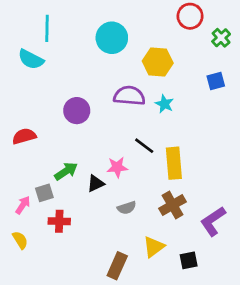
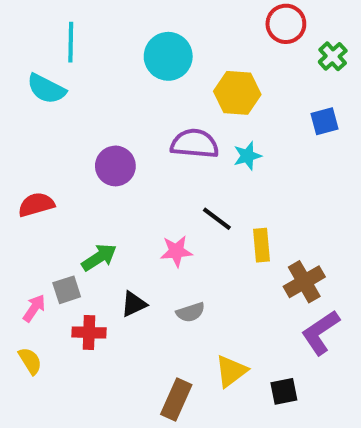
cyan star: (164, 104) -> (247, 156), turned 30
yellow rectangle: (174, 163) -> (262, 245), size x0.7
black triangle: (96, 183) -> (134, 304), moved
brown cross: (173, 205) -> (304, 282), moved

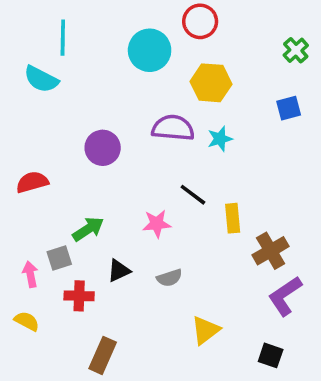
red circle: (286, 24) -> (200, 21), moved
pink arrow: (34, 308) -> (30, 274), turned -45
yellow semicircle: (30, 361) -> (27, 321), turned -30
black square: (284, 391) -> (271, 355), moved, turned 30
brown rectangle: (176, 399) -> (103, 355), moved

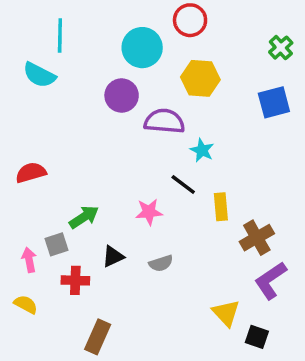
blue square: (289, 108) -> (274, 102), size x1.4
cyan star: (220, 139) -> (202, 150), moved, turned -30
purple circle: (103, 148) -> (122, 95), moved
yellow triangle: (206, 330) -> (226, 313), moved, turned -36

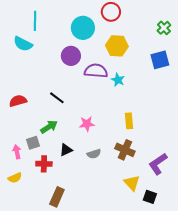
cyan star: (202, 150) -> (118, 80), moved
black line: (183, 185) -> (57, 98), moved
brown cross: (257, 238) -> (125, 150), moved, turned -36
yellow semicircle: (26, 304) -> (15, 178), turned 128

